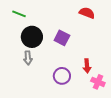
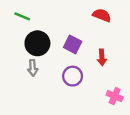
red arrow: (87, 66) -> (102, 57), moved
purple circle: (62, 76) -> (73, 76), moved

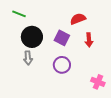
red semicircle: (102, 15) -> (78, 19), moved, turned -42
red arrow: (102, 57) -> (89, 40), moved

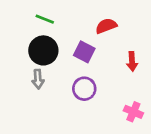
green line: (19, 14) -> (45, 19), moved
red arrow: (89, 40) -> (132, 61), moved

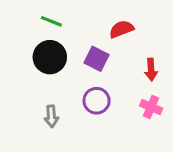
gray arrow: (38, 79) -> (51, 116), moved
pink cross: (133, 112) -> (151, 107), moved

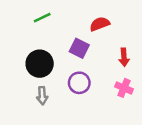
green line: (51, 21) -> (42, 18), turned -48
black circle: (50, 57) -> (40, 64), moved

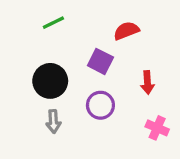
red arrow: (124, 57) -> (147, 83), moved
pink cross: (124, 88) -> (157, 128), moved

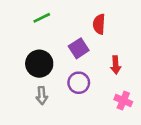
red semicircle: (126, 31) -> (99, 24), turned -66
purple square: (100, 61) -> (79, 48), turned 30

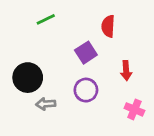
black circle: (39, 64) -> (28, 78), moved
gray arrow: (42, 95) -> (46, 104), turned 90

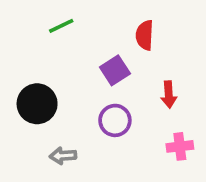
gray arrow: (46, 104) -> (63, 156), moved
pink cross: (134, 109) -> (180, 146), turned -30

